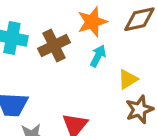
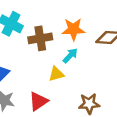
yellow triangle: (128, 79) -> (56, 74), moved

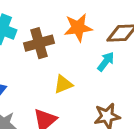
cyan arrow: (70, 56) -> (106, 62), moved

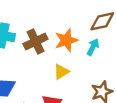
orange star: (78, 28) -> (66, 40), moved

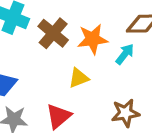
brown cross: (36, 41) -> (53, 33), turned -35

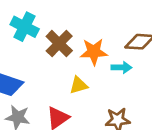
cyan arrow: (125, 54) -> (121, 67), turned 48

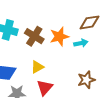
yellow triangle: (79, 85) -> (37, 67), moved

